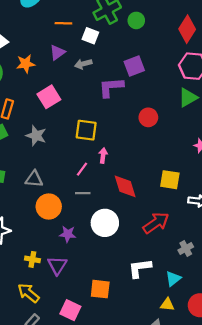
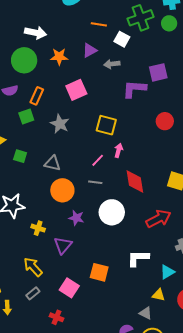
green circle: (136, 20) -> (169, 23), moved
yellow cross: (32, 259) -> (38, 228), moved

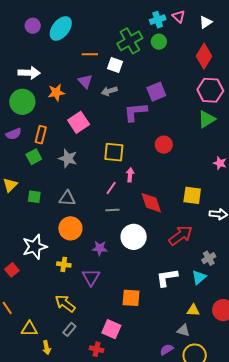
purple triangle: (90, 50) -> (85, 81), turned -35
red circle: (165, 121) -> (164, 145), moved
orange circle: (62, 190) -> (70, 228), moved
cyan triangle: (167, 272) -> (199, 277), moved
pink square: (69, 288) -> (111, 329), moved

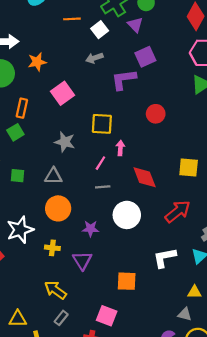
white square: (115, 65) -> (100, 30), turned 35
purple triangle: (85, 81) -> (135, 25), moved
gray star: (68, 158) -> (65, 142), moved

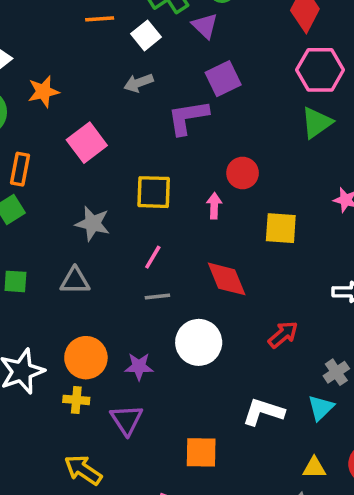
pink arrow: (120, 148) -> (214, 206), moved
yellow square: (189, 168) -> (281, 228), moved
orange circle: (58, 208) -> (86, 358), moved
red arrow: (178, 211) -> (283, 335), size x0.7
white L-shape: (165, 258) -> (263, 412), turned 30

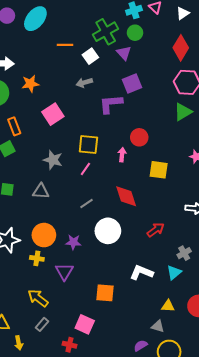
orange rectangle: (20, 169) -> (14, 126), turned -36
pink line: (153, 257) -> (85, 169), moved
gray line: (157, 297) -> (87, 203), turned -32

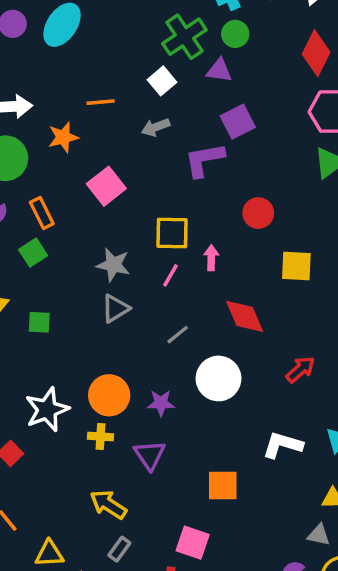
orange line: (65, 45) -> (101, 102), moved
purple triangle: (124, 53) -> (219, 71), turned -35
pink arrow: (122, 155) -> (211, 258), moved
gray triangle: (41, 191) -> (115, 309), moved, turned -30

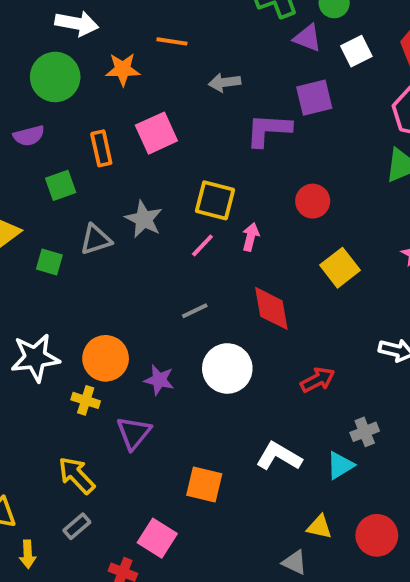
white square: (162, 81) -> (356, 51), moved
orange rectangle: (42, 213) -> (101, 148), moved
yellow square: (296, 266) -> (340, 268), turned 36
gray triangle: (115, 309) -> (96, 239), moved

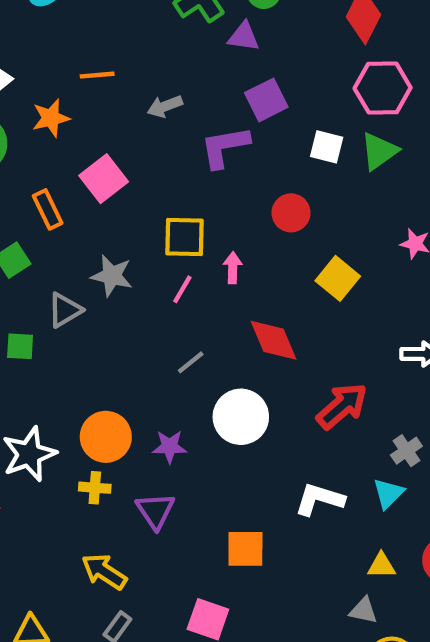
white square: (356, 51) -> (327, 147), moved, turned -36
red arrow: (318, 380) -> (342, 406), size x1.4

